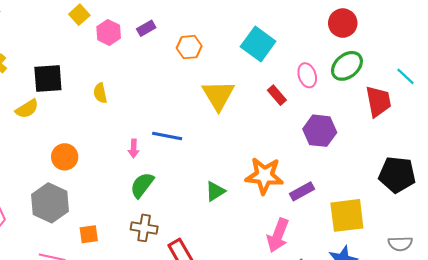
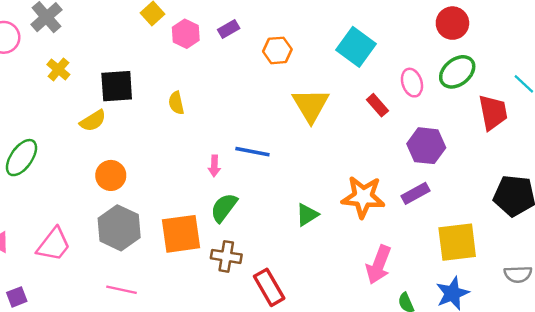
orange circle: (65, 157) -> (111, 175), moved
purple rectangle: (302, 191) -> (416, 193), moved
orange square: (89, 234) -> (181, 234), moved, size x1.8

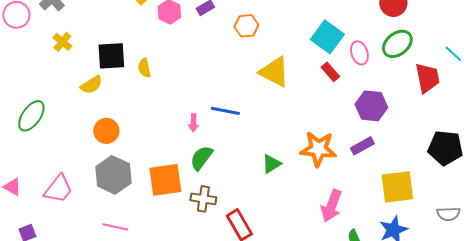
cyan square: (356, 47) -> (327, 37), moved
yellow semicircle: (176, 103) -> (144, 68), moved
yellow triangle: (311, 105) -> (274, 72), turned -32

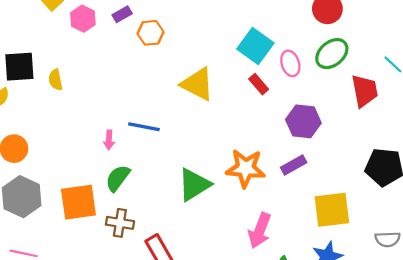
orange hexagon: (246, 26) -> (151, 33), moved
green triangle: (271, 164) -> (194, 185), size x1.6

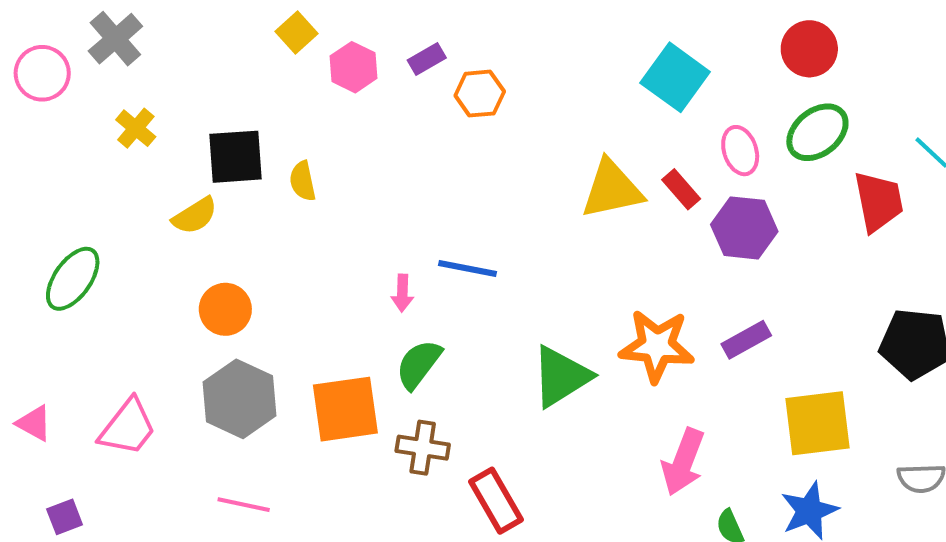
cyan square: (255, 46) -> (675, 77), moved
yellow triangle: (197, 84) -> (612, 189), moved, turned -39
purple hexagon: (303, 121) -> (744, 228), moved

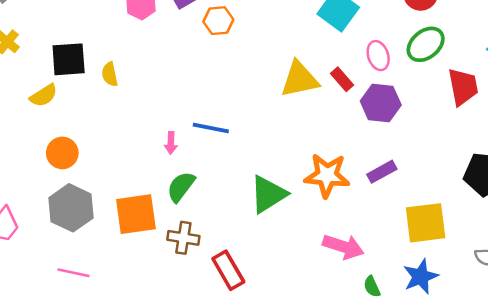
pink arrow: (683, 462) -> (343, 247), turned -93

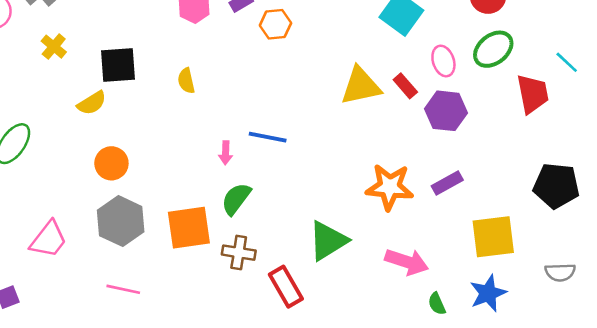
yellow semicircle: (110, 74) -> (186, 81), moved
green triangle: (268, 194) -> (328, 241), moved

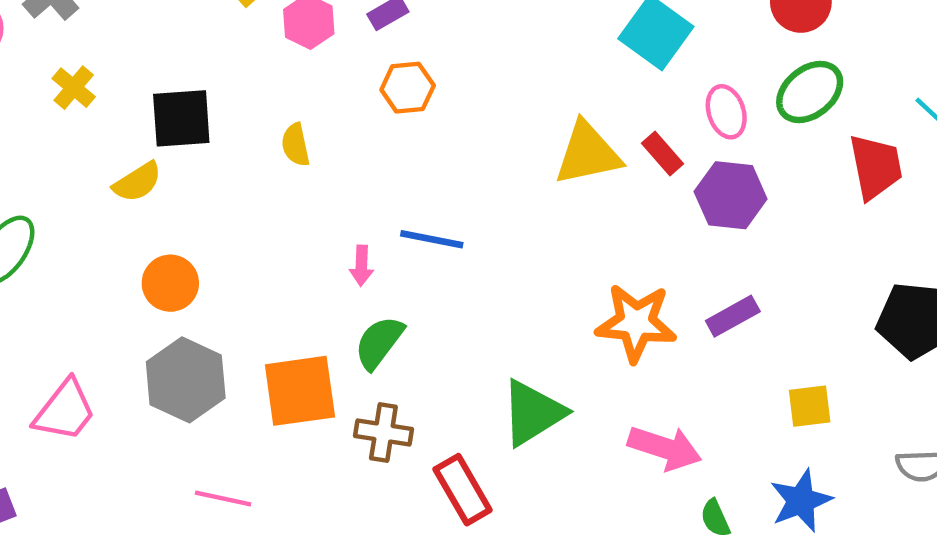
orange hexagon: (275, 24) -> (408, 88), moved
yellow square: (493, 237) -> (810, 406), size x0.6
pink line: (123, 289) -> (223, 498), moved

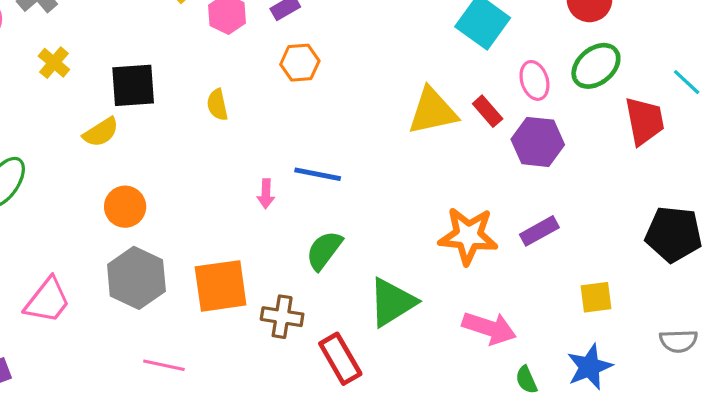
green semicircle: (379, 342) -> (324, 250), moved

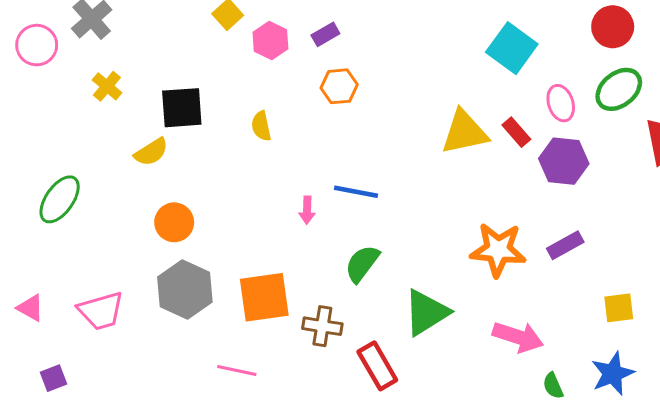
pink trapezoid: (47, 301) -> (101, 311), turned 36
pink line: (164, 365) -> (237, 370), moved

